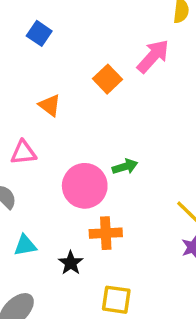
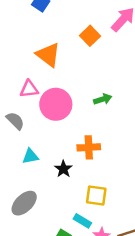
orange triangle: (50, 105) -> (48, 55), size x1.5
pink circle: (85, 186) -> (56, 104), moved

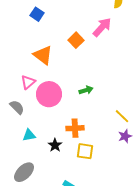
pink triangle: (29, 89) -> (28, 82), turned -35
yellow square: (96, 196) -> (85, 151), moved

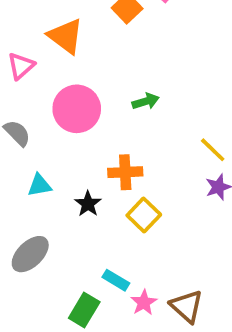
pink triangle: (28, 82) -> (21, 66), moved
yellow square: (85, 151) -> (144, 215), turned 36

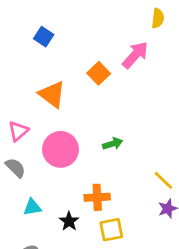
pink triangle: (21, 66) -> (18, 131), moved
yellow square: (144, 215) -> (111, 230), turned 35

